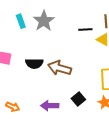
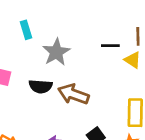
gray star: (44, 21) -> (56, 52), moved

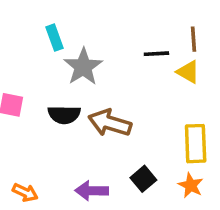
cyan rectangle: (26, 30) -> (55, 38), moved

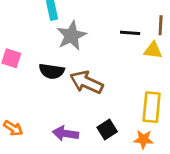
yellow triangle: (188, 72) -> (153, 50), turned -30
orange star: (191, 185) -> (143, 139), turned -30

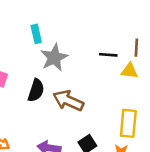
black semicircle: (52, 71) -> (36, 90), turned -80

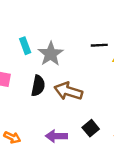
cyan rectangle: (36, 34) -> (25, 46), moved

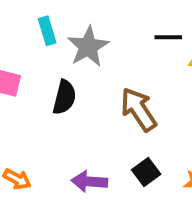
brown arrow: (68, 91) -> (139, 109), moved, turned 36

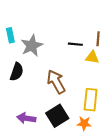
black square: (146, 172) -> (57, 116), size x1.5

